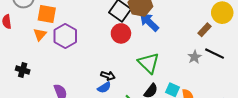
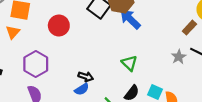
red circle: (121, 33) -> (59, 25), moved
purple hexagon: (65, 36) -> (36, 64), moved
green triangle: (149, 63) -> (129, 63), size x0.7

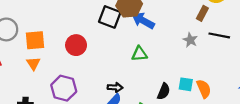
gray star: (179, 57) -> (190, 40), moved
green triangle: (129, 63) -> (139, 54), moved, turned -35

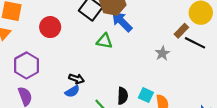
black line: (219, 35) -> (195, 43), moved
green triangle: (139, 54) -> (104, 41), moved
black semicircle: (164, 91) -> (123, 96), turned -35

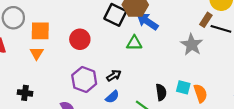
gray star: (162, 53) -> (192, 45), size x1.5
purple hexagon: (27, 65) -> (84, 80), moved
black arrow: (76, 79) -> (114, 76), moved, turned -40

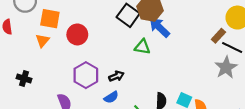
red circle: (80, 39) -> (77, 34), moved
gray star: (192, 45) -> (226, 67), moved

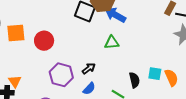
orange triangle: (42, 41) -> (15, 81), moved
green triangle: (142, 47) -> (112, 43), moved

